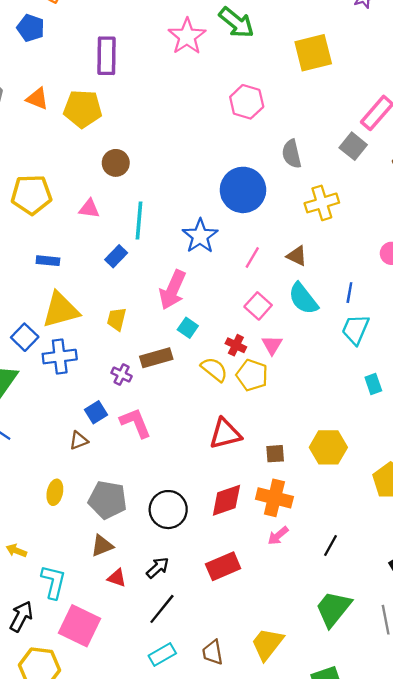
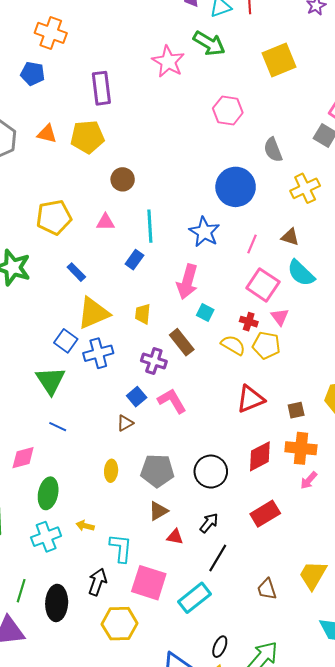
blue rectangle: (48, 261) -> (76, 272), turned 48
pink square: (258, 306) -> (263, 285), size x1.4
brown rectangle: (156, 358) -> (182, 342), turned 76
purple cross: (122, 375) -> (154, 361), size x1.4
cyan rectangle: (162, 654) -> (195, 598), moved, size x1.4

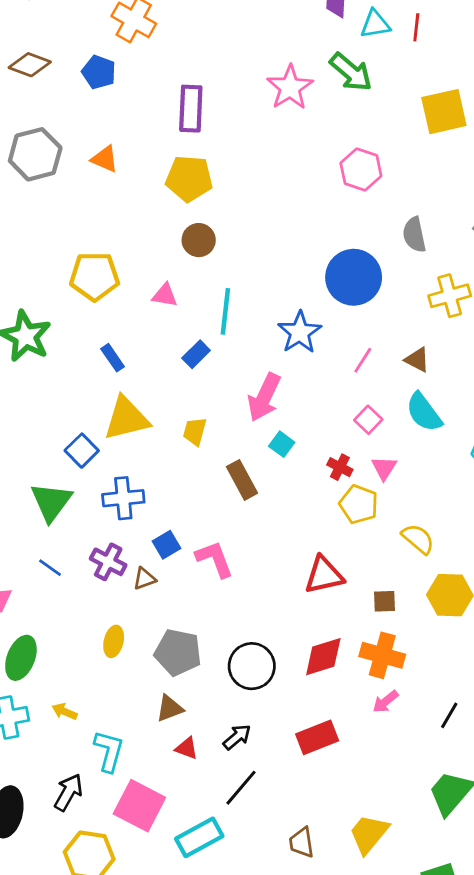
yellow pentagon: (87, 137) -> (189, 178), moved
pink square: (263, 285) -> (368, 420), size x0.6
yellow semicircle: (233, 345) -> (418, 539), moved
blue cross: (98, 353) -> (123, 498), moved
purple cross: (154, 361) -> (108, 562), moved

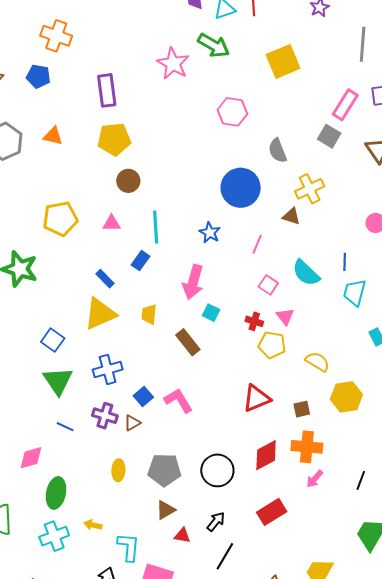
blue star: (300, 332) -> (210, 233), size x0.7
blue rectangle: (113, 358) -> (105, 279), moved
brown triangle: (417, 360) -> (291, 216), moved
blue square: (82, 451) -> (53, 340), moved

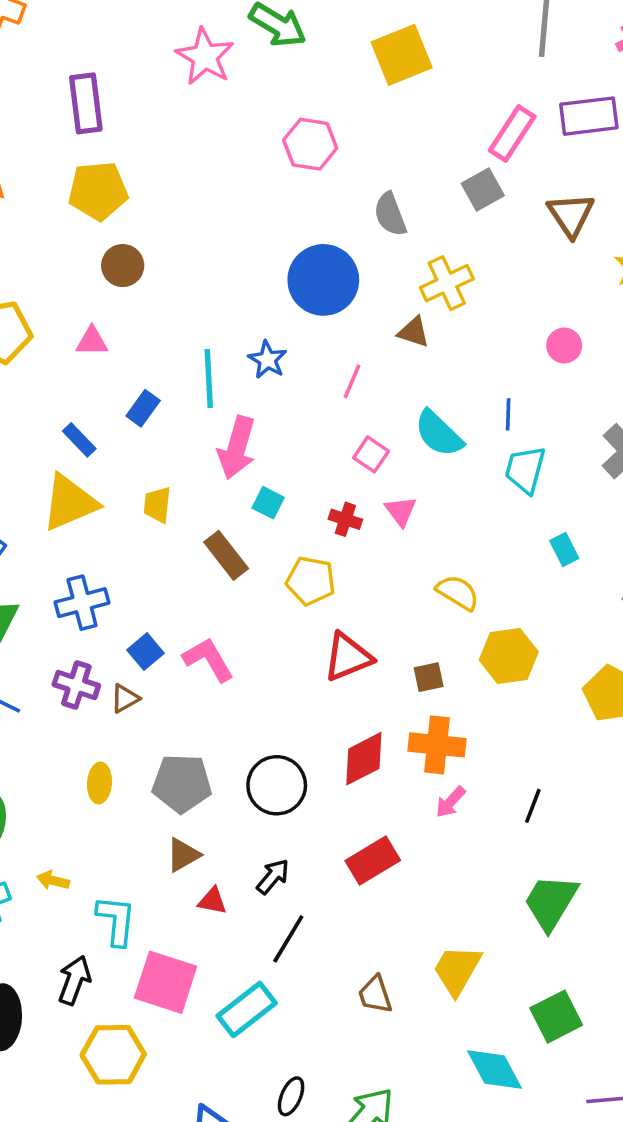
gray square: (329, 136) -> (483, 189), turned 30
cyan line: (156, 227) -> (209, 379), moved
yellow pentagon: (272, 345) -> (311, 581), moved

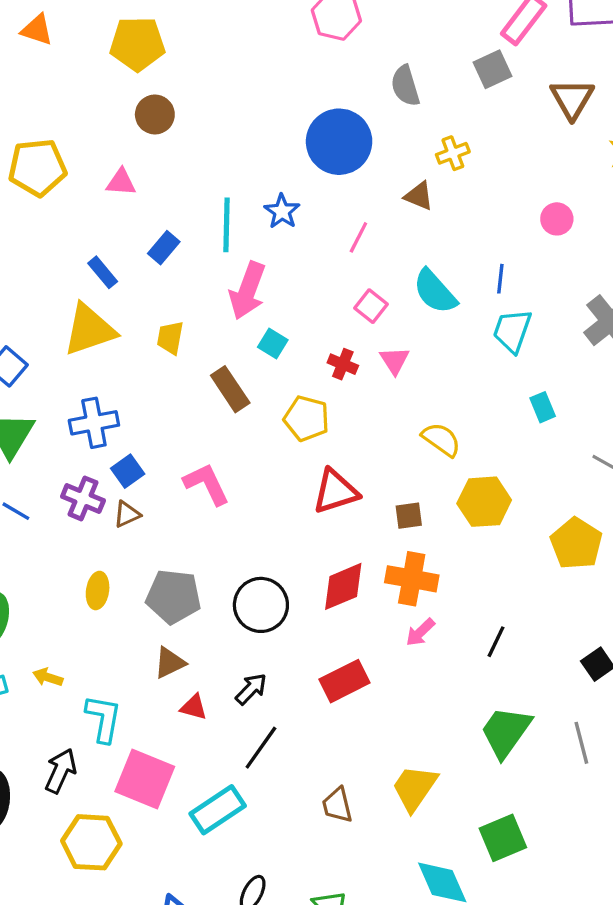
yellow cross: (447, 283) -> (453, 153), size x0.7
blue square: (146, 652) -> (128, 471), moved

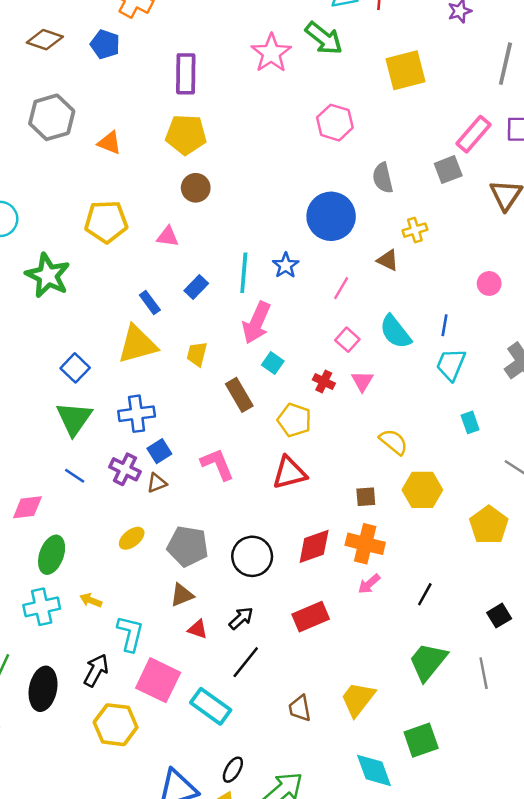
orange triangle: (37, 30) -> (109, 143), moved
red triangle: (335, 491) -> (289, 473), moved
yellow ellipse: (98, 591) -> (132, 538), turned 40
cyan rectangle: (218, 810) -> (211, 706), turned 66

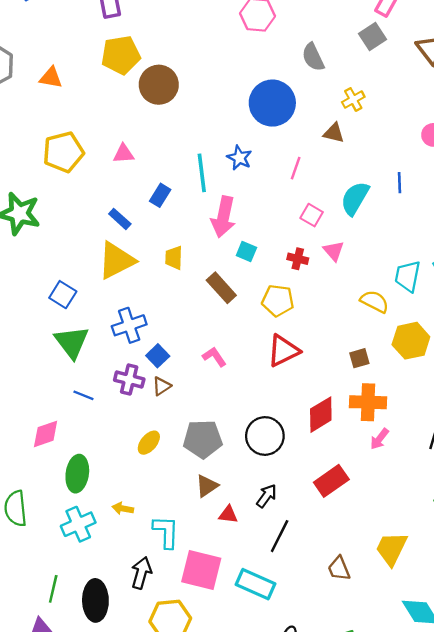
brown circle: (196, 188) -> (159, 85), moved, size x1.4
cyan semicircle: (395, 332) -> (355, 198), turned 80
cyan trapezoid: (451, 364) -> (408, 276), moved
pink L-shape: (217, 464) -> (214, 357), size x0.7

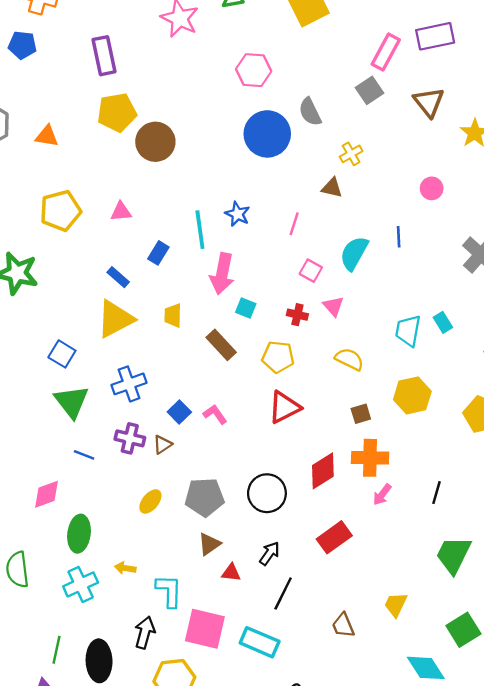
blue circle: (272, 103) -> (267, 134), moved
yellow semicircle: (375, 301) -> (349, 359), moved
blue square: (158, 356) -> (179, 412), moved
yellow trapezoid: (391, 549) -> (396, 605), size x0.7

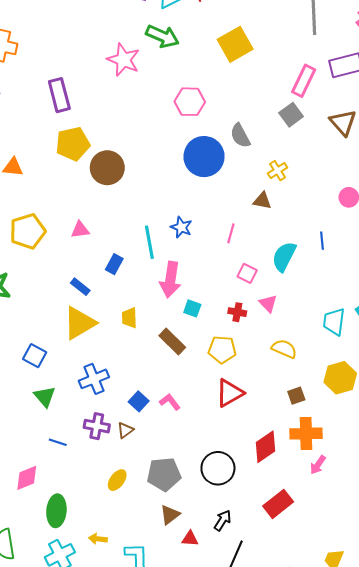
green triangle: (72, 402) -> (45, 397), size x0.7

